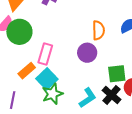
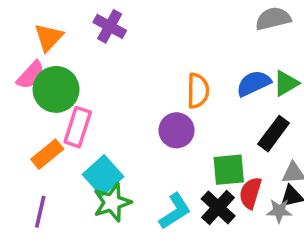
pink rectangle: (45, 54) -> (78, 127), moved
orange rectangle: (27, 71) -> (47, 154), moved

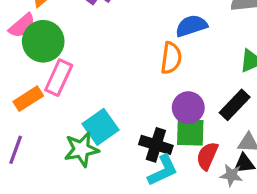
blue semicircle: (254, 83) -> (191, 26), moved
purple circle: (177, 130) -> (188, 108), moved
cyan square: (103, 175) -> (101, 127), moved
black cross: (218, 207) -> (156, 145), moved, turned -32
cyan L-shape: (175, 211) -> (163, 170), moved

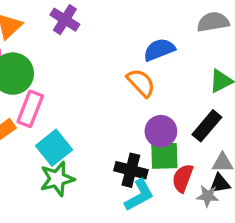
orange semicircle: (171, 58) -> (141, 83), turned -48
cyan square: (101, 127) -> (54, 148), moved

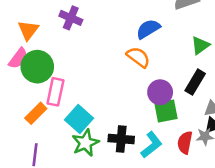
black cross: (131, 170) -> (121, 139), moved
red semicircle: (183, 178) -> (185, 143), moved

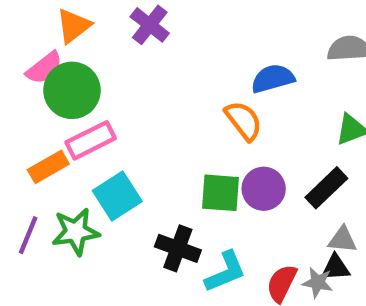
pink rectangle: (55, 92) -> (91, 140), turned 36
green square: (166, 111) -> (221, 193), moved
green star: (85, 143) -> (76, 232), moved

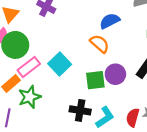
cyan square: (117, 196) -> (60, 64), moved
green star: (76, 232) -> (30, 97), moved

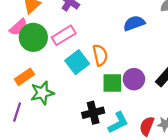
orange semicircle: (100, 44) -> (100, 55), moved, turned 30
pink rectangle: (29, 67) -> (64, 35), moved
black cross: (80, 110) -> (93, 113), turned -30

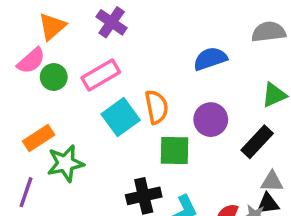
green circle: (33, 37) -> (54, 77), size x0.6
purple circle: (134, 79) -> (211, 120), moved

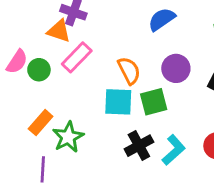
orange triangle: (52, 26) -> (59, 31), moved, turned -45
cyan square: (121, 117) -> (118, 102), moved, turned -36

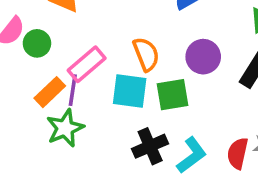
pink rectangle: (77, 57) -> (87, 64), moved
orange rectangle: (41, 123) -> (50, 92), moved
purple line: (43, 169) -> (73, 90), moved

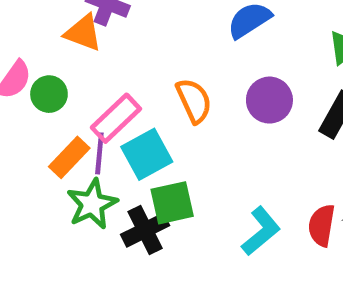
cyan square: (130, 91) -> (147, 154), moved, turned -33
green square: (173, 95) -> (172, 203), moved
black cross: (150, 146) -> (145, 230), moved

